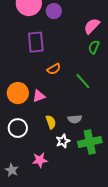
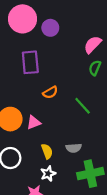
white star: (63, 141) -> (48, 174), moved

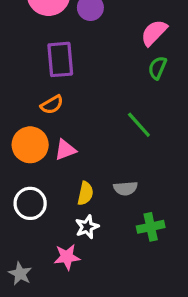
orange semicircle: (50, 92) -> (52, 105), moved
yellow semicircle: (47, 151) -> (85, 193), turned 32
green cross: (90, 174) -> (151, 227), size x0.7

